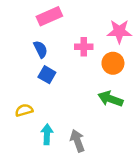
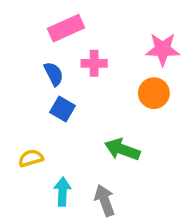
pink cross: (84, 47) -> (94, 63), moved
green arrow: (110, 99) -> (122, 149), moved

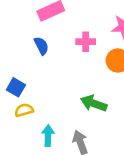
pink cross: (94, 63) -> (86, 42), moved
blue square: (62, 109) -> (16, 87), moved

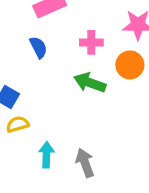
green arrow: (94, 103) -> (90, 83), moved

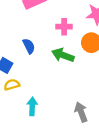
blue semicircle: (38, 47) -> (29, 46), moved
gray arrow: (85, 163) -> (81, 112), moved

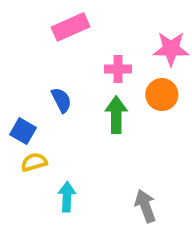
green arrow: (63, 55) -> (116, 115), turned 70

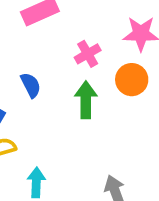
pink cross: (118, 69) -> (88, 54), turned -30

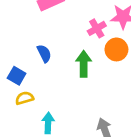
pink cross: (88, 54) -> (97, 28), moved

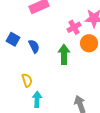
blue square: (17, 76) -> (13, 39), moved
yellow semicircle: (24, 98) -> (27, 80), moved, turned 88

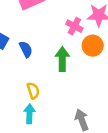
pink cross: (74, 27) -> (74, 26), turned -32
yellow semicircle: (27, 80) -> (33, 91), moved

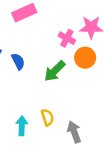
green arrow: (62, 59) -> (55, 71), turned -135
yellow semicircle: (33, 91) -> (47, 117), moved

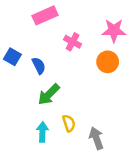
pink cross: (67, 38) -> (73, 42), moved
green arrow: (55, 71) -> (49, 94), moved

